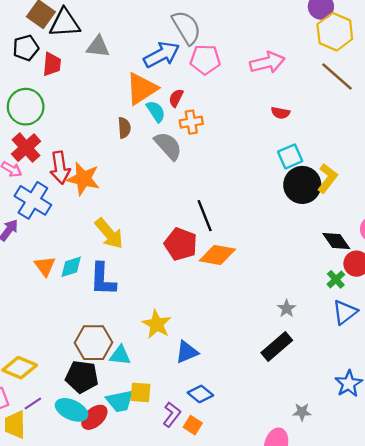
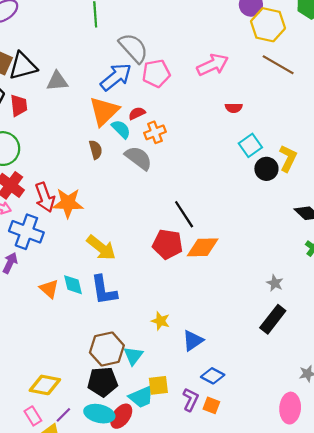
red semicircle: (176, 98) -> (137, 113), turned 49
black circle: (302, 185) -> (266, 169), size x0.7
cyan diamond: (71, 267) -> (73, 285), turned -75
yellow star: (157, 324) -> (160, 321), size x0.7
cyan triangle: (120, 355) -> (133, 356), turned -48

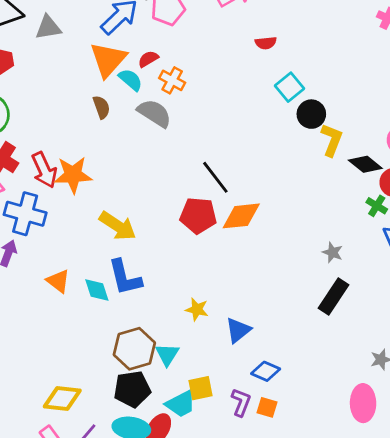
orange cross: (155, 132) -> (172, 80), turned -36
yellow L-shape: (288, 158) -> (332, 140), moved
cyan diamond: (73, 285) -> (97, 290), moved

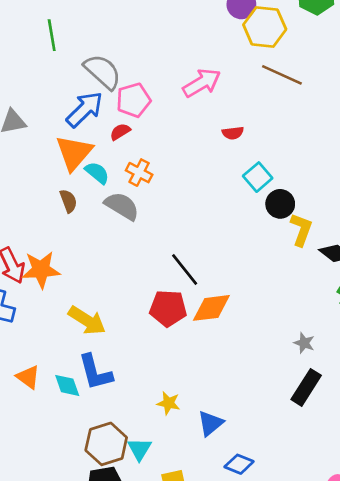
red semicircle: (148, 59) -> (120, 132), moved

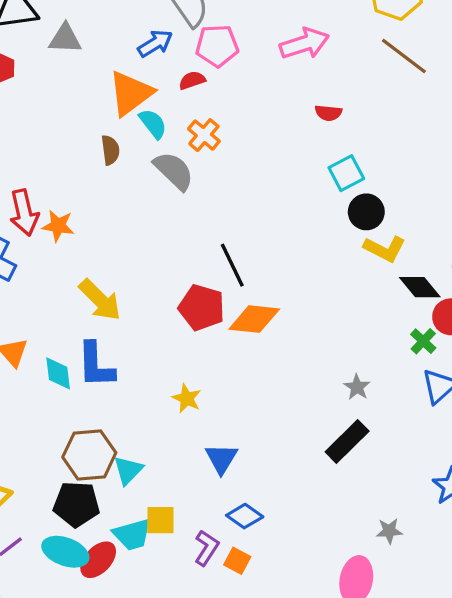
blue arrow: (85, 109) -> (155, 43), size x0.7
yellow L-shape: (301, 230) -> (385, 249), turned 84
orange star: (41, 270) -> (58, 226), size x0.7
yellow star: (169, 403) -> (187, 398), moved
blue triangle: (211, 423) -> (221, 459), turned -32

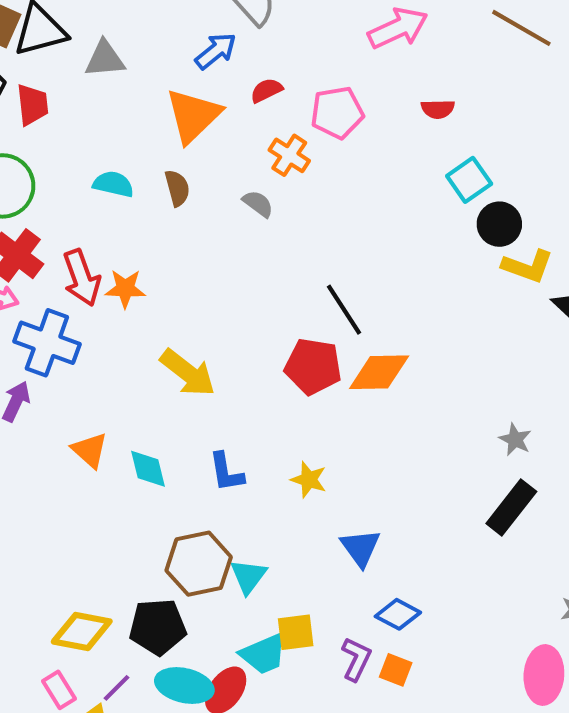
pink pentagon: (217, 46) -> (337, 113), moved
cyan semicircle: (153, 124) -> (113, 184), moved, turned -32
gray semicircle: (174, 171) -> (258, 204), size x0.6
blue L-shape: (96, 365) -> (226, 472), moved, size x0.7
black pentagon: (76, 504) -> (158, 627), moved

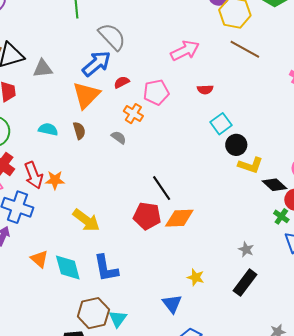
blue arrow: (216, 51) -> (97, 64), size x1.4
cyan diamond: (148, 469) -> (68, 267), size x1.4
blue L-shape: (226, 472) -> (106, 268), size x1.4
yellow star: (309, 480) -> (196, 277), moved

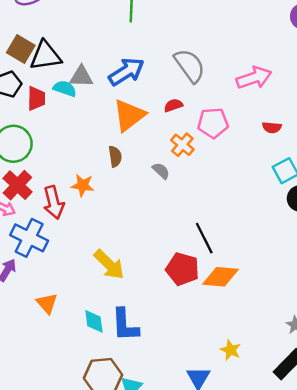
gray semicircle: (112, 37) -> (190, 66), moved
blue arrow: (97, 64) -> (126, 72), moved
cyan semicircle: (48, 129) -> (65, 89), moved
orange star: (55, 180) -> (83, 185), moved
cyan diamond: (68, 267) -> (94, 321), moved, size x0.7

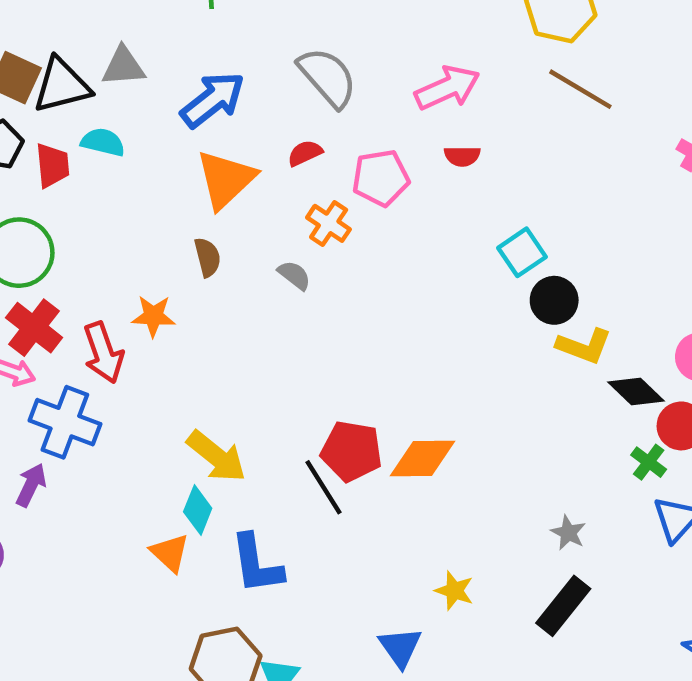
gray triangle: (81, 77) -> (123, 66), moved
red semicircle: (272, 127) -> (462, 156), moved
black line: (204, 238) -> (323, 487), moved
orange triangle: (47, 303) -> (170, 553), moved
cyan diamond: (94, 321) -> (198, 510), moved, turned 35

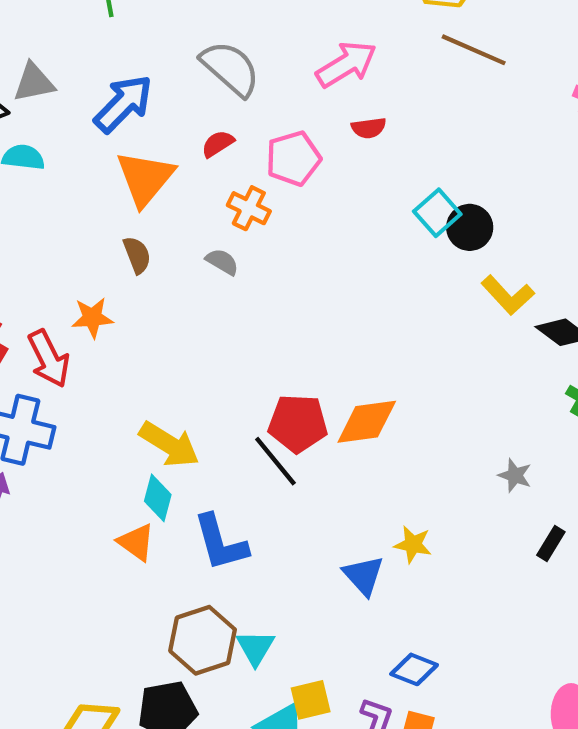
black circle: (554, 300) -> (470, 227), moved
yellow L-shape: (584, 346) -> (508, 295), turned 34
black rectangle: (563, 606) -> (551, 543), moved, size x0.6
blue triangle: (400, 647) -> (363, 575), moved

